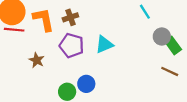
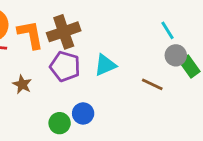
cyan line: (145, 12) -> (167, 30), moved
brown cross: (70, 17) -> (64, 32), size x1.6
brown line: (170, 71) -> (152, 84), moved

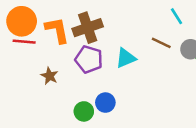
cyan line: (167, 30) -> (176, 16), moved
brown line: (152, 84) -> (161, 43), moved

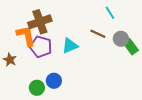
orange L-shape: (57, 30) -> (26, 36), moved

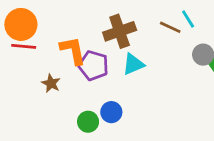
brown cross: (40, 22) -> (120, 31), moved
brown line: (98, 34) -> (170, 27), moved

